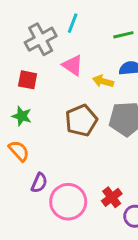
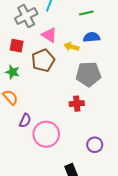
brown pentagon: (81, 120) -> (43, 60), moved
red cross: (112, 197) -> (77, 104), moved, turned 32

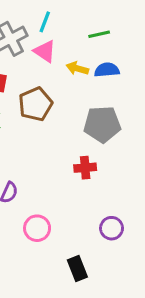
pink triangle: (49, 35) -> (45, 51), moved
yellow arrow: (72, 47) -> (77, 68), moved
pink circle: (46, 134) -> (37, 228), moved, size x0.7

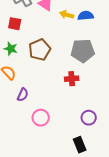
brown pentagon: (35, 104) -> (40, 50), moved
black rectangle: (77, 269) -> (80, 145), moved

